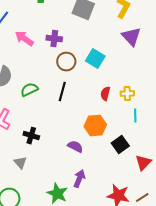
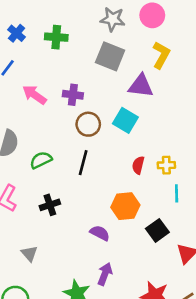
purple triangle: (131, 37) -> (141, 86), moved, turned -40
black cross: (31, 136) -> (50, 205), moved, turned -35

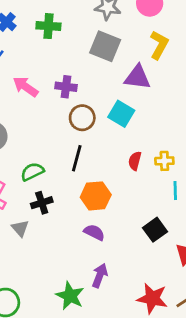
green semicircle: (41, 160) -> (32, 172), moved
orange hexagon: (125, 206) -> (96, 196), moved
gray triangle: (29, 253) -> (20, 228), moved

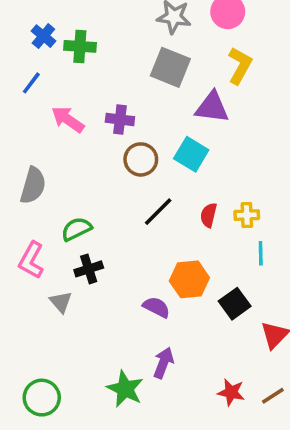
green cross: (48, 26) -> (80, 46), moved
black line: (77, 158) -> (158, 212), moved, turned 30
orange hexagon: (96, 196) -> (189, 279), moved
red star: (152, 298) -> (231, 392), size x0.7

